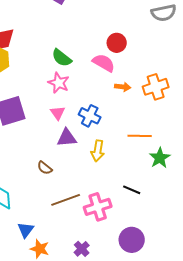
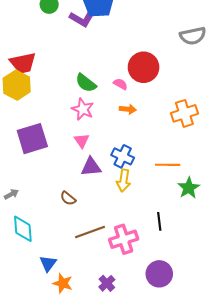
red circle: (117, 43) -> (144, 67), size x1.5
pink semicircle: (104, 63) -> (120, 84), moved, size x0.6
orange arrow: (123, 87) -> (128, 109), moved
blue cross: (90, 116) -> (123, 156), moved
black line: (132, 190) -> (159, 221), turned 60

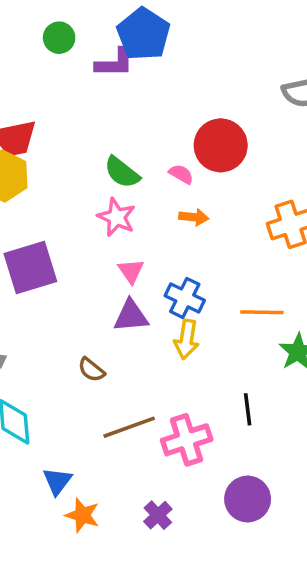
purple L-shape: (82, 19) -> (115, 63), turned -30
pink triangle: (82, 141) -> (131, 271), moved

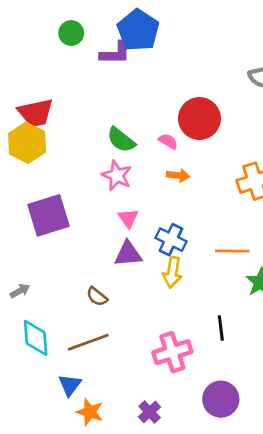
brown line: (129, 427) -> (88, 342), moved

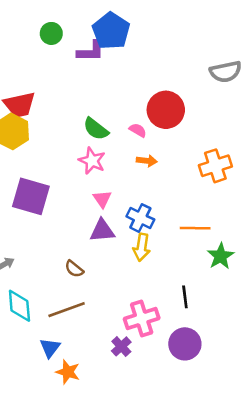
purple square: (48, 215) -> (31, 196), turned 33
purple circle: (221, 399) -> (185, 344), moved
purple cross: (150, 412) -> (121, 346), moved

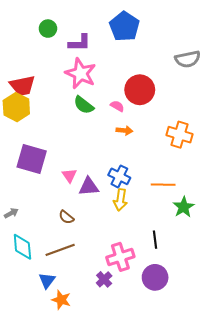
blue pentagon: (111, 31) -> (124, 27), moved
pink star: (92, 161) -> (81, 73), moved, size x1.4
orange cross: (215, 166) -> (180, 135), turned 35
pink triangle: (102, 199) -> (69, 175), moved

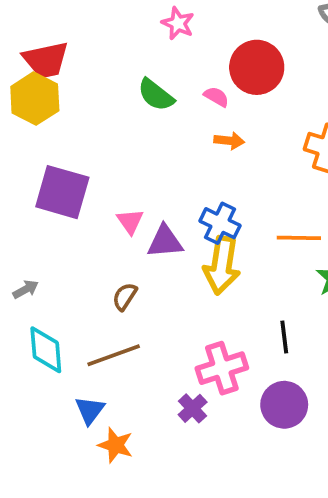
pink star: (81, 73) -> (178, 23), moved, size x0.6
yellow arrow: (120, 200) -> (222, 265), size x1.4
brown semicircle: (66, 217) -> (125, 297), turned 84

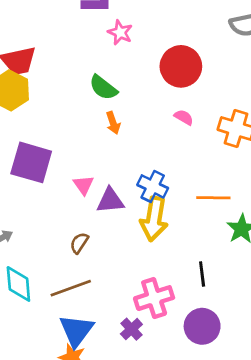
pink semicircle: (216, 97) -> (184, 117), moved
orange arrow: (229, 141) -> (113, 123), moved, turned 65
blue triangle: (90, 410) -> (76, 331), moved, size x1.5

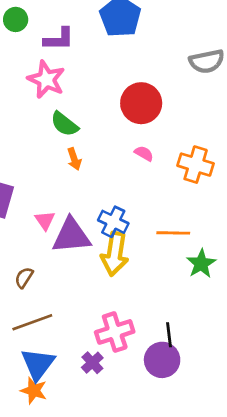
pink star: (120, 32) -> (46, 79), moved, size x1.5
purple triangle: (110, 201) -> (71, 236), size x1.4
brown semicircle: (79, 243) -> (24, 278), moved
black line: (202, 274) -> (169, 335), moved

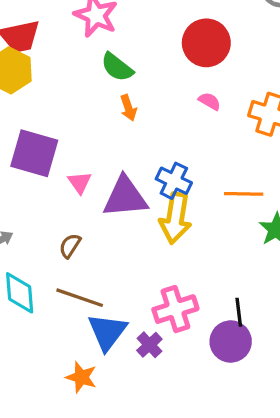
pink triangle: (45, 220) -> (80, 182), moved
brown line: (32, 322) -> (80, 298), turned 39
blue triangle: (38, 364) -> (107, 332), moved

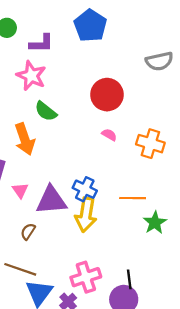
orange arrow: (128, 108) -> (25, 139), moved, size x1.8
brown semicircle: (70, 246) -> (28, 231), moved

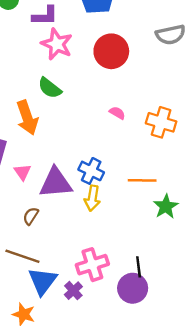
pink star: (31, 76) -> (57, 44), moved
red circle: (107, 95) -> (111, 51), moved
yellow arrow: (86, 215) -> (92, 198), size x0.7

